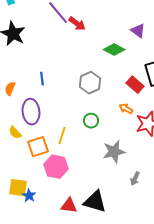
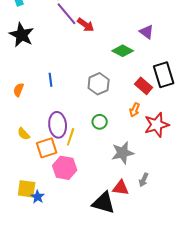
orange arrow: (126, 109) -> (135, 110), turned -96
purple ellipse: (31, 112) -> (58, 125), moved
red triangle: (69, 206) -> (121, 188), moved

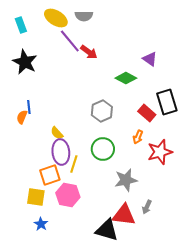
blue line: (51, 80) -> (29, 107), moved
green circle: (100, 122) -> (103, 149), size x1.5
yellow semicircle: (24, 134) -> (57, 133), moved
red triangle: (121, 188) -> (124, 215), size x1.4
yellow square: (27, 189) -> (36, 197), moved

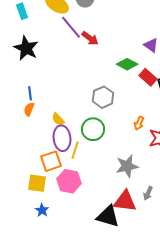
red rectangle: (147, 113) -> (148, 77), moved
orange semicircle: (22, 117) -> (29, 109), moved
green circle: (103, 149) -> (93, 129), moved

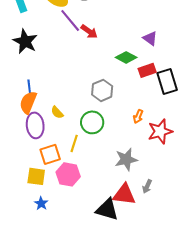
red rectangle: (148, 77) -> (147, 70), turned -60
orange semicircle: (29, 109) -> (28, 102), size x1.6
purple ellipse: (62, 138) -> (35, 125), moved

